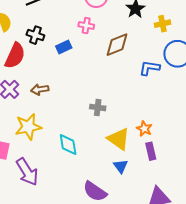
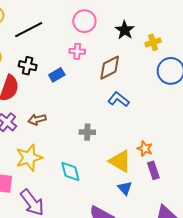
blue L-shape: (149, 68) -> (119, 99), moved, turned 35
gray cross: (98, 107) -> (87, 132), moved

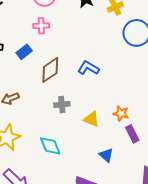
brown diamond: (110, 68) -> (50, 70), moved
yellow triangle: (120, 161) -> (91, 119), moved, size x0.7

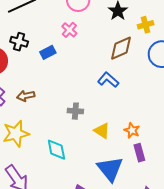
pink cross: (41, 26) -> (69, 30), turned 35
brown diamond: (50, 70) -> (121, 48), moved
blue triangle: (106, 155) -> (110, 169), size x1.8

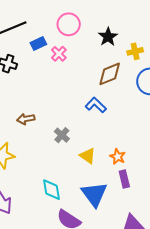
blue rectangle: (48, 52) -> (38, 44), moved
brown arrow: (26, 96) -> (26, 119), moved
gray cross: (75, 111) -> (62, 135), turned 35
cyan diamond: (56, 150) -> (52, 190), moved

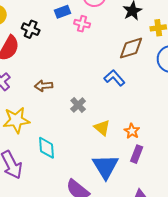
pink cross: (59, 54) -> (82, 24), turned -35
purple rectangle: (124, 179) -> (137, 154), turned 30
cyan diamond: (52, 190) -> (47, 148), moved

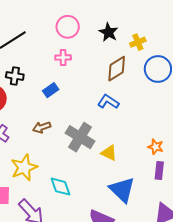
blue rectangle: (63, 12) -> (51, 90), moved
gray cross: (78, 105) -> (80, 137), size x1.8
orange star: (132, 131) -> (156, 147), moved
purple rectangle: (137, 154) -> (159, 170), moved

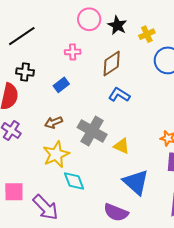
pink circle: (68, 27) -> (89, 19), moved
brown diamond: (117, 69) -> (112, 64), moved
yellow star: (24, 168) -> (56, 154), moved

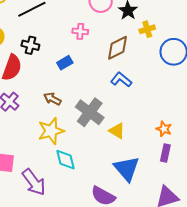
yellow cross: (147, 34) -> (147, 29), moved
brown arrow: (53, 122) -> (52, 99), turned 42

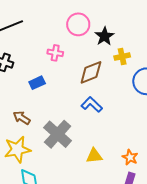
yellow triangle: (117, 131) -> (94, 156), moved, turned -42

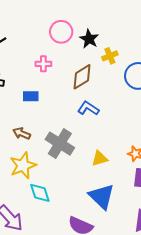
blue rectangle: (37, 83) -> (31, 96), turned 35

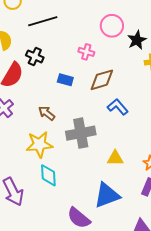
brown diamond: (82, 77) -> (102, 80), moved
gray cross: (60, 144) -> (81, 133), turned 32
blue triangle: (102, 196) -> (107, 195), turned 40

